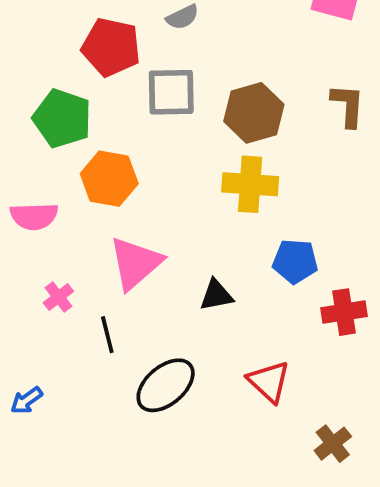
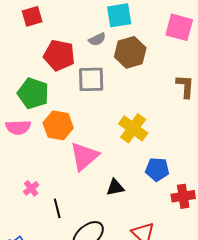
brown hexagon: (254, 113) -> (130, 52), moved
yellow cross: (250, 184) -> (133, 128), turned 32
pink semicircle: (34, 216) -> (18, 127), moved
pink triangle: (135, 263) -> (84, 156), moved

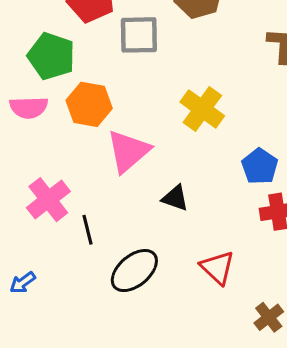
blue pentagon: (157, 169) -> (260, 166), moved, turned 30
black triangle: (115, 187) -> (175, 198), turned 30
pink cross: (31, 188) -> (48, 200), size x1.8

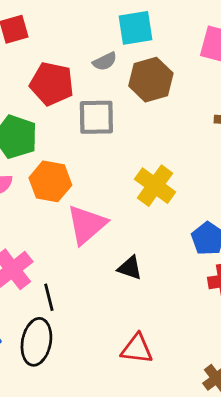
red triangle: (217, 268) -> (137, 349), moved, turned -36
black ellipse: (134, 271) -> (36, 342), moved, turned -39

